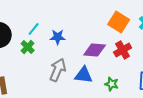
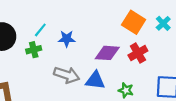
green cross: (28, 47) -> (34, 50), turned 32
gray arrow: (58, 70) -> (67, 75), turned 85

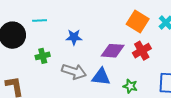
cyan line: (40, 30) -> (40, 20), moved, turned 48
green cross: (34, 50) -> (43, 56), moved

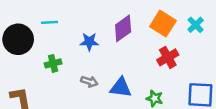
purple diamond: (113, 51) -> (123, 28), moved, turned -40
gray arrow: (74, 72) -> (89, 82), size x0.6

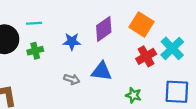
cyan cross: (196, 25) -> (172, 48), moved, size x1.5
green cross: (53, 63) -> (35, 51), moved
blue triangle: (121, 88) -> (101, 71), moved

